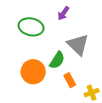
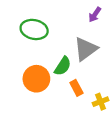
purple arrow: (63, 13) -> (95, 15), moved
gray triangle: (78, 45) -> (86, 49), turned 40

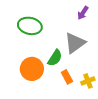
yellow cross: (101, 102) -> (88, 81), moved

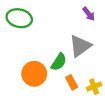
purple arrow: (83, 13) -> (89, 14), turned -72
green ellipse: (30, 26) -> (19, 18), moved

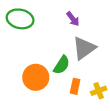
purple arrow: (89, 14) -> (73, 19), moved
orange rectangle: (72, 82) -> (75, 86), turned 40

